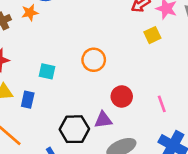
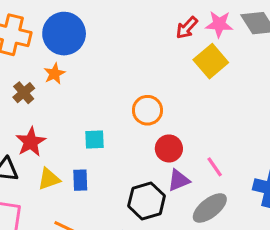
yellow square: (152, 35) -> (211, 61), size x1.5
red circle: (122, 96) -> (169, 148), moved
pink line: (162, 104) -> (215, 167), moved

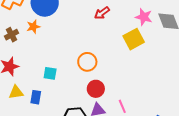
red arrow: (187, 28) -> (102, 13), moved

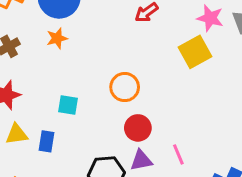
orange star: (33, 27) -> (57, 38), moved

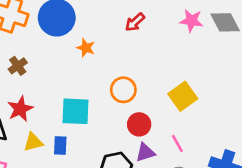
orange star: (57, 38) -> (86, 48), moved, turned -30
yellow square: (195, 52) -> (183, 96), moved
cyan square: (68, 105) -> (75, 111), size x1.6

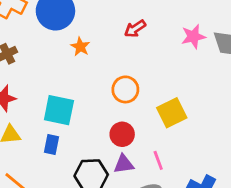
pink star: (191, 21) -> (193, 36), turned -30
orange circle: (123, 90) -> (125, 89), moved
blue rectangle: (60, 145) -> (52, 145), moved

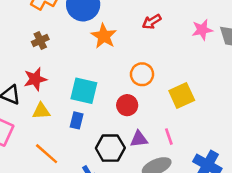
orange star: (80, 47) -> (104, 36), size x1.5
red circle: (122, 134) -> (127, 105), moved

